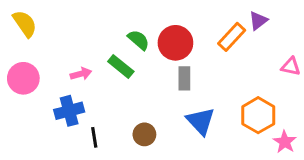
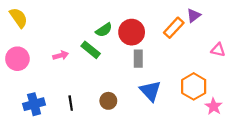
green semicircle: (139, 40) -> (104, 30), turned 105
blue cross: (69, 111) -> (34, 104), moved

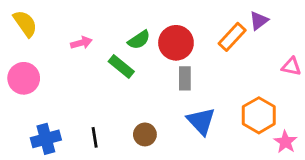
pink arrow: (61, 55) -> (81, 43), moved

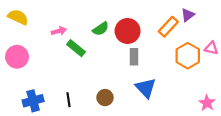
yellow semicircle: (25, 24) -> (18, 17), turned -30
green rectangle: (121, 66) -> (76, 48), moved
orange hexagon: (259, 115) -> (188, 56), moved

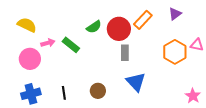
yellow semicircle: (18, 17) -> (27, 25), moved
orange rectangle: (168, 27) -> (143, 20), moved
pink arrow: (59, 31) -> (48, 43), moved
pink circle: (17, 57) -> (30, 59), moved

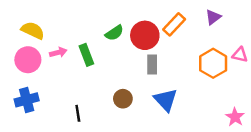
green rectangle: (71, 45) -> (86, 55), turned 30
pink circle: (30, 59) -> (28, 60), moved
brown circle: (98, 91) -> (123, 99), moved
blue cross: (31, 94) -> (27, 100), moved

